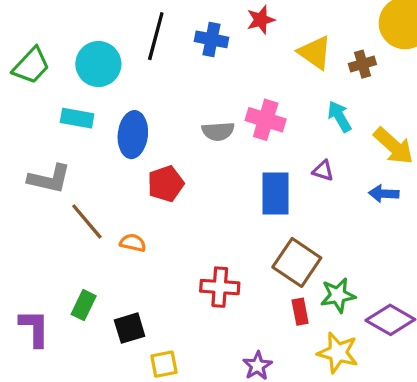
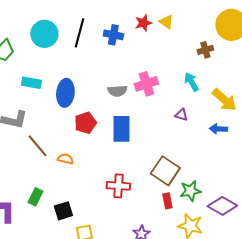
yellow triangle: (315, 53) -> (166, 22), moved, size x0.7
cyan circle: (98, 64) -> (44, 34), moved
pink cross: (266, 120) -> (146, 84), turned -35
blue rectangle: (276, 194) -> (121, 129), moved

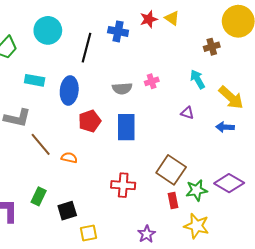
black line: (79, 33) -> (87, 48), moved
pink cross: (146, 84) -> (152, 81), size x0.6
purple diamond: (222, 206) -> (229, 183), moved

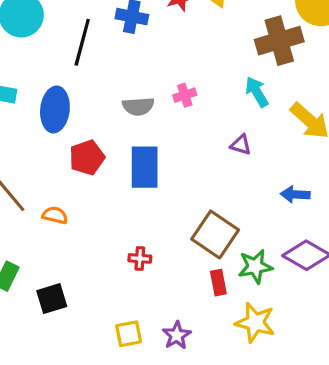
brown cross: (212, 47) -> (279, 41), size x1.8
blue arrow: (225, 127) -> (295, 194), moved
red cross: (123, 185) -> (140, 258), size x0.6
yellow square: (89, 233) -> (129, 334), moved

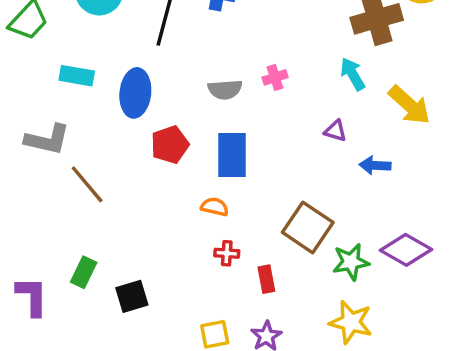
blue arrow: (295, 194) -> (375, 165), moved
orange semicircle: (55, 215) -> (215, 207), moved
red rectangle: (218, 283) -> (266, 279), moved

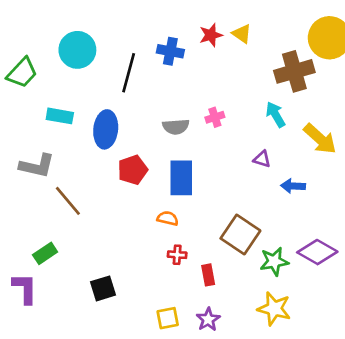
green rectangle: (84, 272) -> (45, 253), moved, turned 30

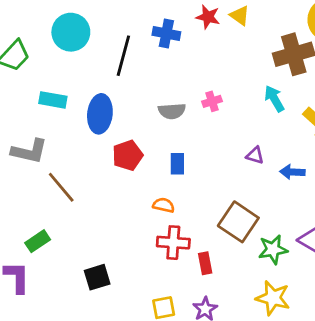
red star: (211, 35) -> (208, 17), turned 30
purple triangle: (262, 159) -> (255, 155), moved
blue rectangle: (181, 178) -> (177, 164), size x0.6
red cross: (177, 255) -> (173, 243), size x1.6

